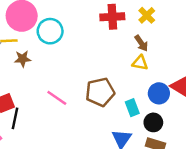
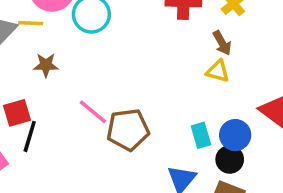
brown star: (23, 59) -> (46, 65), moved
brown pentagon: (100, 92) -> (128, 130), moved
blue circle: (159, 93) -> (235, 135), moved

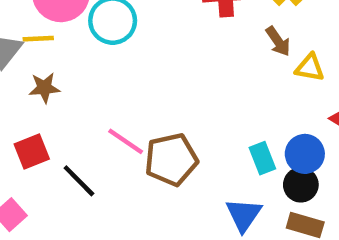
brown star: (46, 65) -> (44, 88), moved
yellow triangle: (218, 71) -> (310, 68), moved
black line: (30, 136) -> (79, 181), moved, turned -56

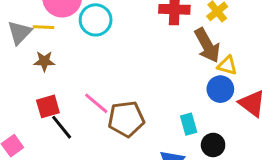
brown arrow: (278, 41) -> (207, 45), size x1.6
red square: (32, 151) -> (48, 106), moved
blue circle: (305, 154) -> (220, 89), moved

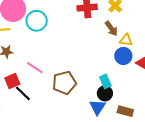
brown arrow: (207, 45) -> (111, 29), size x0.7
pink line: (96, 103) -> (35, 68), moved
black circle: (213, 145) -> (105, 93), moved

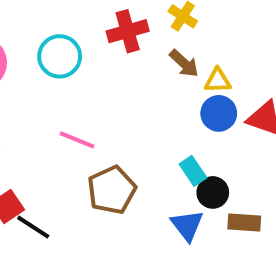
cyan circle: (37, 21) -> (60, 56), moved
pink line: (35, 68) -> (77, 140), moved
black circle: (105, 93) -> (213, 192), moved

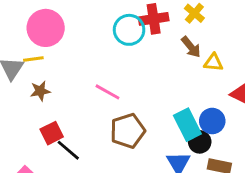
cyan circle: (60, 56) -> (129, 30), moved
blue circle: (219, 113) -> (212, 121), moved
cyan rectangle: (193, 171) -> (187, 125), size x1.5

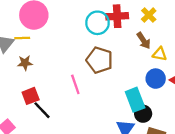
pink line: (107, 92) -> (75, 84), moved, turned 36
blue circle: (212, 121) -> (156, 79), moved
brown pentagon: (128, 131) -> (99, 60), moved, turned 30

